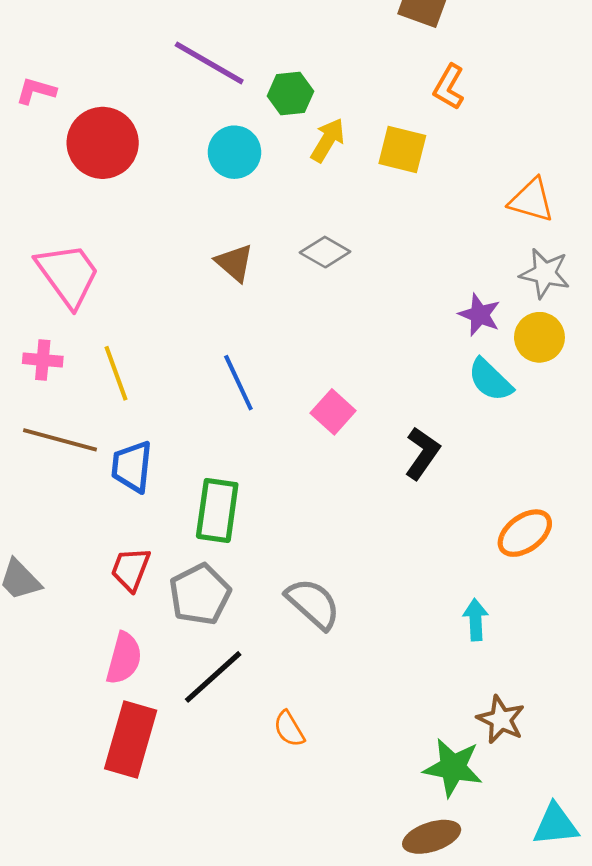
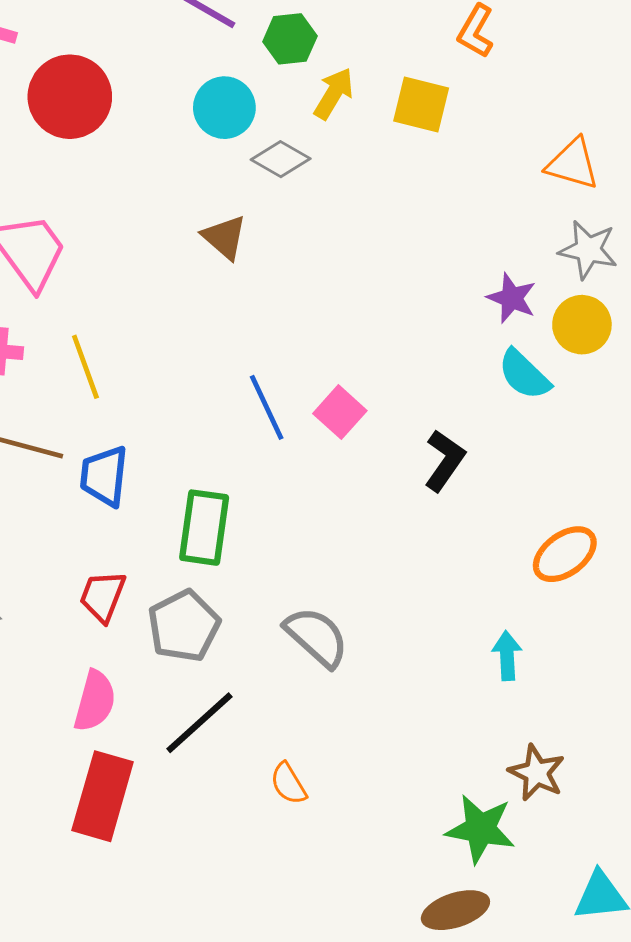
gray diamond: (325, 252) -> (281, 159), moved
blue line: (238, 383) -> (267, 407), moved

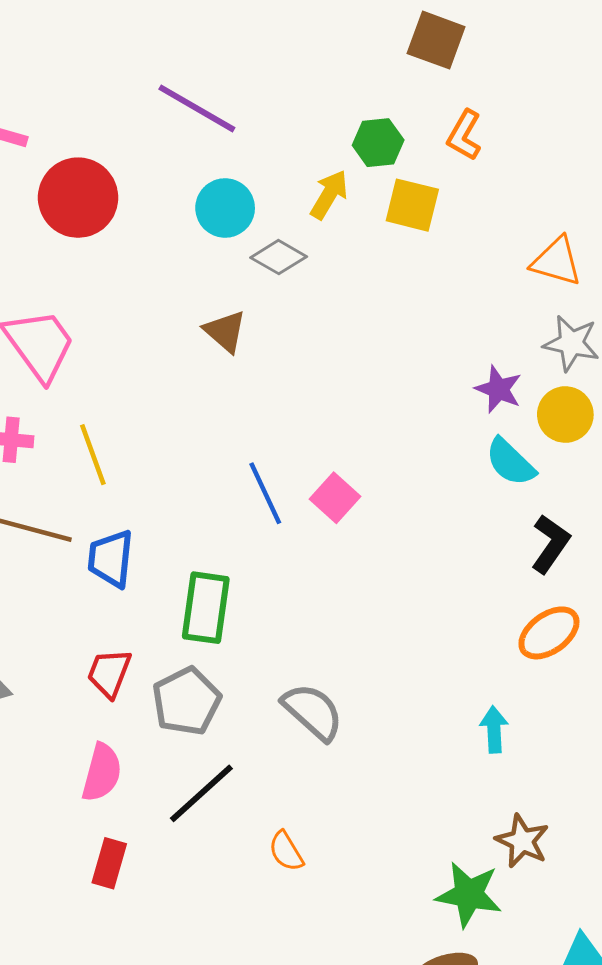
green hexagon: (290, 39) -> (378, 143), moved
black L-shape: (445, 460) -> (550, 544), moved
red rectangle: (103, 796) -> (109, 863), size x0.6

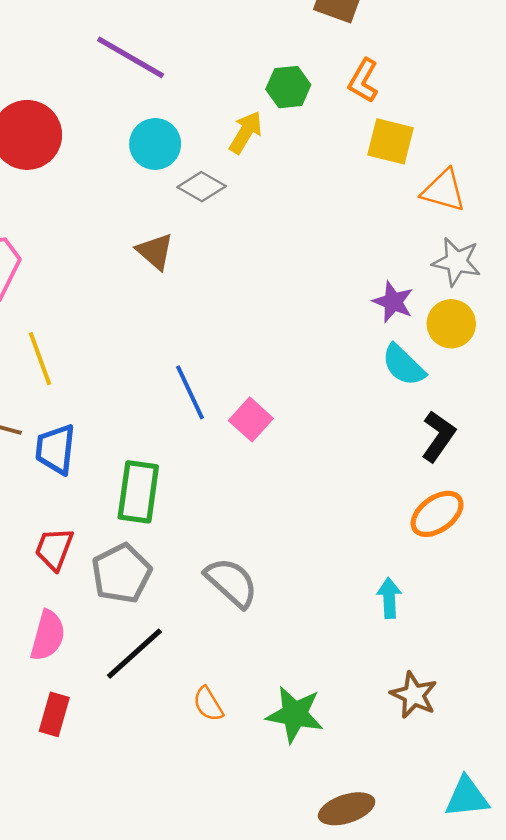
yellow square: (412, 205) -> (391, 141), moved
pink square: (335, 498) -> (251, 419), moved
green star: (469, 894) -> (295, 714), moved

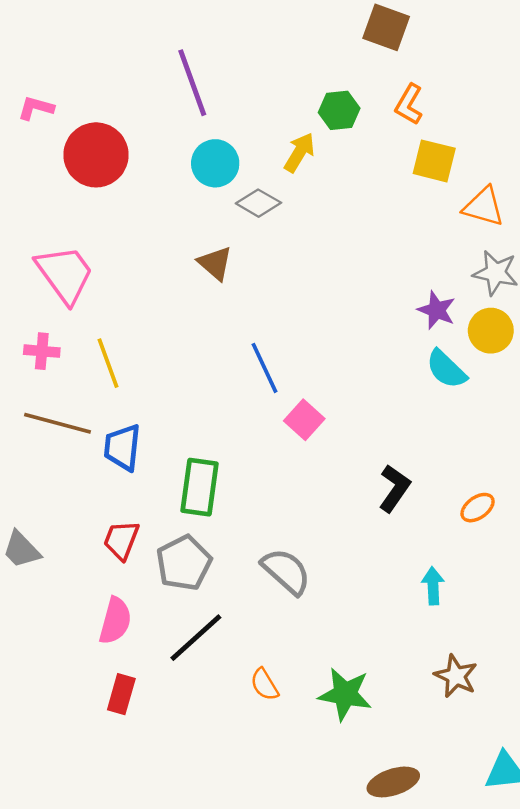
purple line: (131, 57) -> (192, 83), turned 40
blue line: (190, 392) -> (265, 368), moved
black L-shape: (438, 436) -> (394, 488), moved
orange ellipse: (437, 514) -> (478, 508), size x0.7

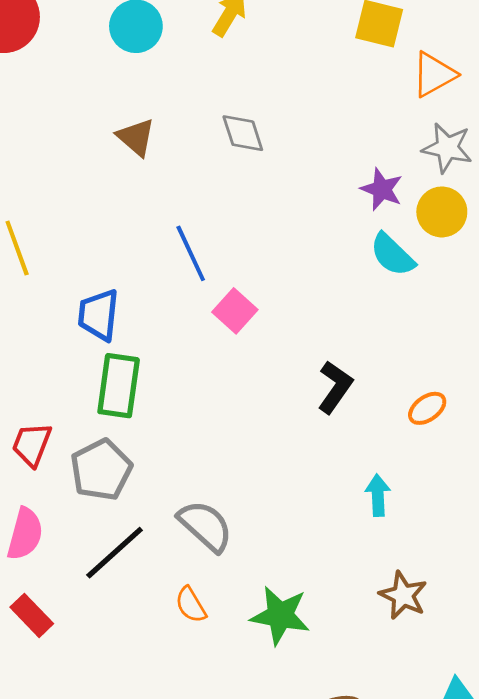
gray diamond: (258, 203) -> (243, 133), moved, turned 42
orange triangle: (484, 207) -> (434, 74), turned -45
blue trapezoid: (122, 447) -> (99, 315), moved
gray semicircle: (286, 571) -> (205, 526), moved
red rectangle: (121, 694) -> (32, 615), turned -60

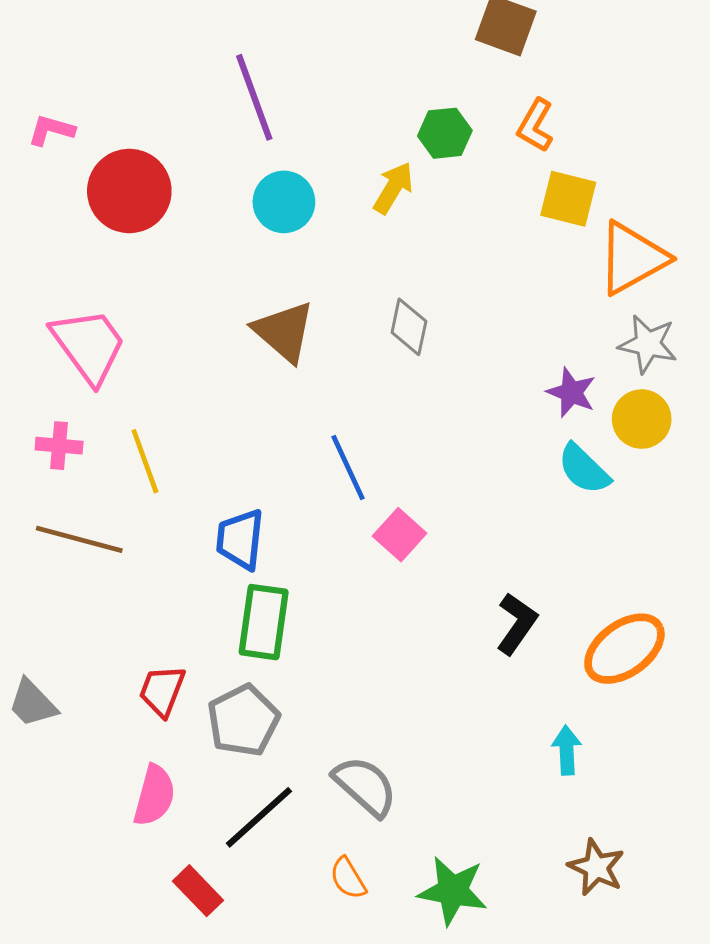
orange triangle: (434, 74) -> (632, 258), size x1.4
gray diamond: (243, 133) -> (409, 327), turned 30
brown triangle: (136, 137) -> (284, 332), size x1.4
orange ellipse: (427, 408) -> (624, 649), size x1.8
red rectangle: (32, 615) -> (198, 891), moved

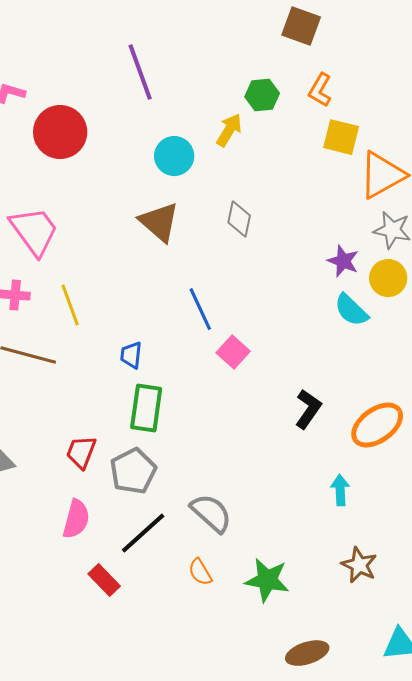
cyan circle: (284, 202) -> (174, 156), moved
blue trapezoid: (240, 539) -> (131, 355), size x0.7

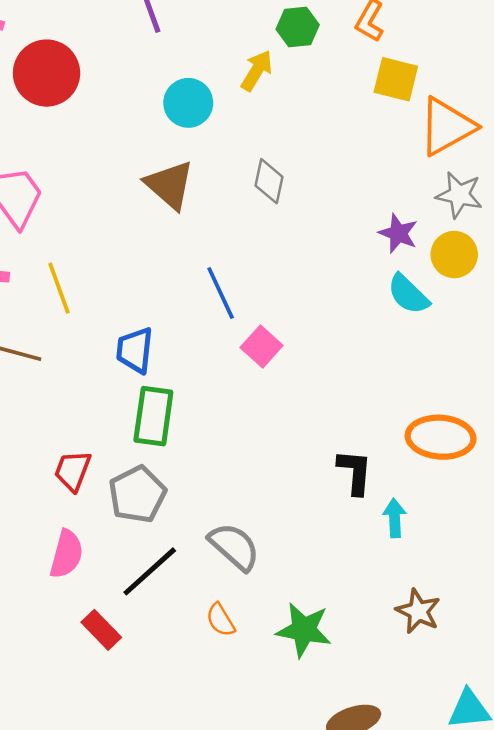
blue trapezoid: (131, 355) -> (135, 350), size x1.4
black L-shape: (308, 409) -> (355, 472), moved, turned -30
orange ellipse: (377, 425) -> (441, 437), turned 40

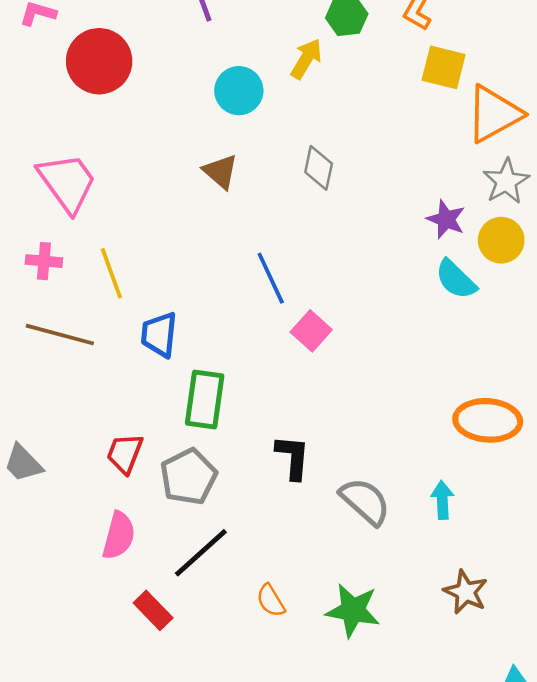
brown triangle: (170, 185) -> (220, 172), size x0.7
gray star: (459, 195) -> (506, 181), turned 30
blue trapezoid: (135, 350) -> (159, 335), moved
black L-shape: (355, 472) -> (293, 457), moved
gray semicircle: (234, 547) -> (365, 501), moved

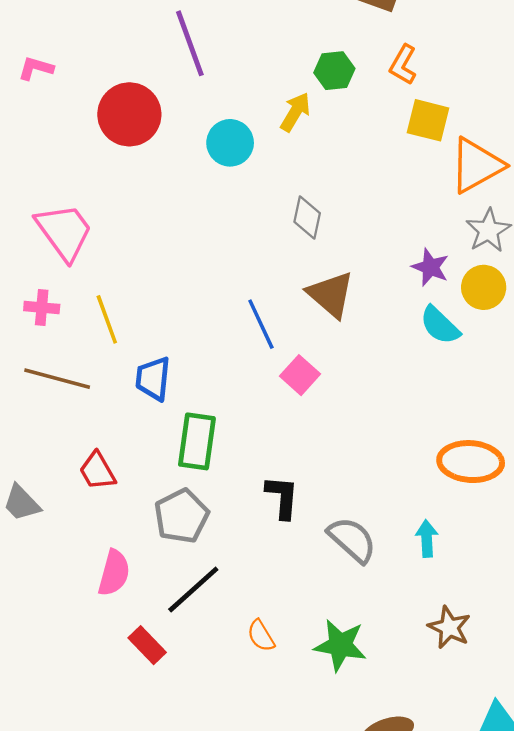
red circle: (99, 61) -> (129, 114), moved
brown triangle: (220, 172) -> (331, 294), moved, size x1.4
red trapezoid: (125, 453) -> (97, 471), moved, turned -51

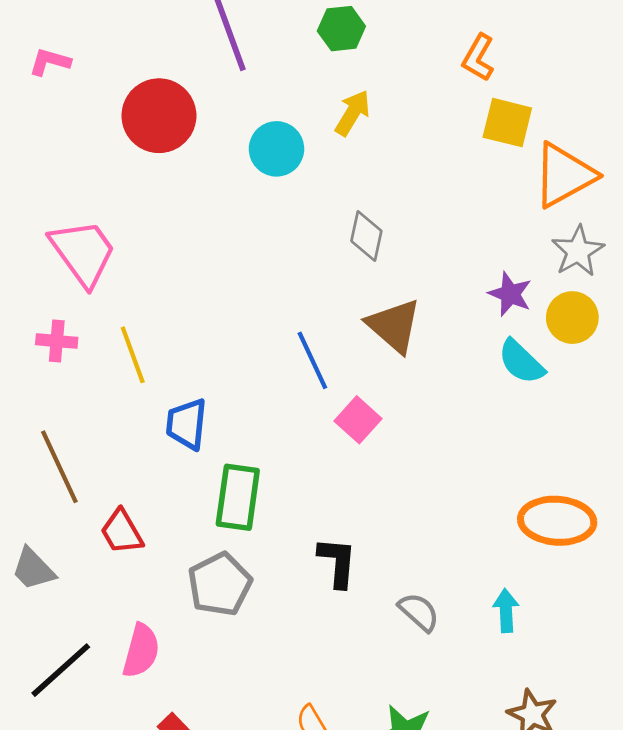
green hexagon: (334, 71) -> (341, 29), moved
brown line: (57, 379) -> (59, 467), moved, turned 50
gray semicircle: (352, 540) -> (419, 612), size x0.7
black line: (193, 589) -> (61, 670), moved

